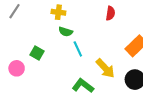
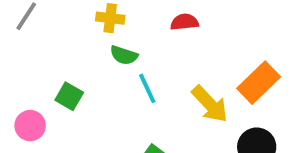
red semicircle: (110, 13) -> (184, 22), moved, turned -104
yellow arrow: (105, 68) -> (210, 104), moved

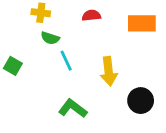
orange rectangle: (259, 83) -> (142, 23), moved, turned 44
yellow arrow: (210, 104) -> (109, 71), turned 36

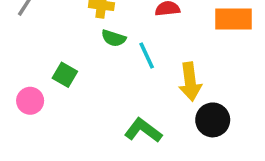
cyan line: (66, 61) -> (147, 56), moved
black circle: (141, 101) -> (213, 120), moved

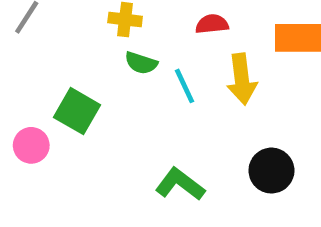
green square: (65, 75) -> (77, 111), size x1.4
yellow arrow: (190, 82) -> (242, 79), moved

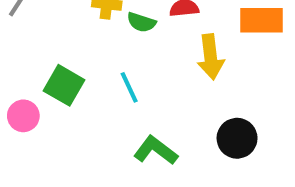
green semicircle: (141, 63) -> (141, 22), moved
cyan line: (185, 86) -> (129, 87), moved

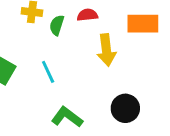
green semicircle: (141, 22) -> (57, 25), turned 90

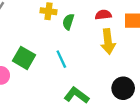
red semicircle: (87, 15) -> (103, 15), moved

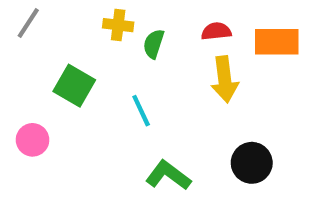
green square: (24, 58) -> (74, 86), moved

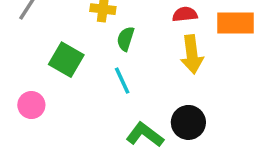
green semicircle: (154, 44) -> (126, 39), moved
black circle: (252, 163) -> (188, 122), moved

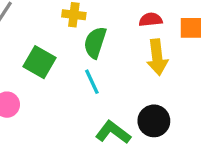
green semicircle: (126, 39) -> (95, 43), size x1.4

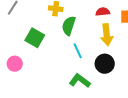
cyan line: (92, 82) -> (78, 51), moved
black circle: (154, 121) -> (105, 64), moved

